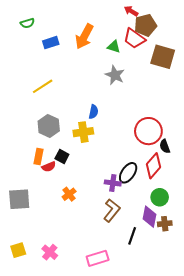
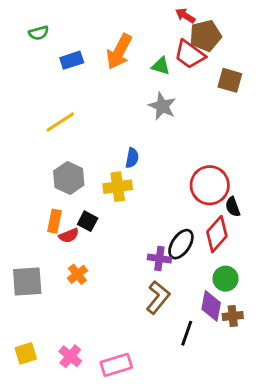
brown square: (163, 57) -> (230, 80), size x0.7
orange cross: (69, 194) -> (77, 274), moved
pink rectangle: (98, 258) -> (116, 365), moved

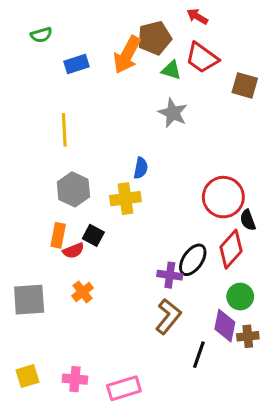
brown pentagon: (205, 36) -> (155, 38), moved
yellow line: (60, 122) -> (64, 130), turned -60
pink cross: (70, 356) -> (75, 379), turned -35

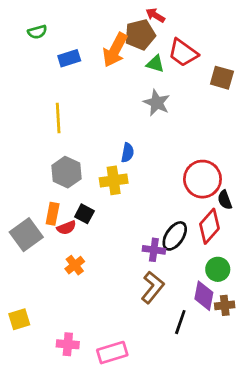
red arrow: (197, 17) -> (155, 15), moved
gray square: (29, 300) -> (26, 235), moved, turned -32
yellow square: (28, 376) -> (19, 319), moved

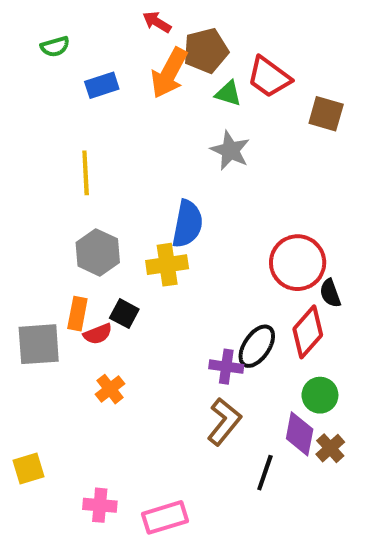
red arrow: (155, 15) -> (157, 22), moved
blue semicircle: (128, 153) -> (187, 224), size x1.6
gray square: (26, 235) -> (39, 344), turned 32
brown cross: (225, 305) -> (330, 448), turned -36

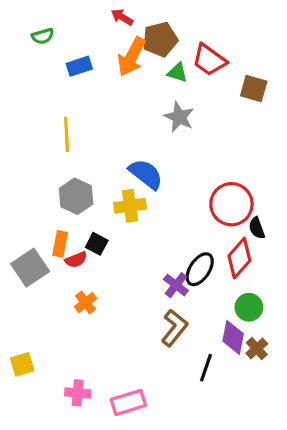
blue semicircle: (187, 224) -> (146, 174), turned -63
gray square: (39, 344) -> (30, 268), turned -30
purple cross: (226, 367) -> (176, 285), turned 30

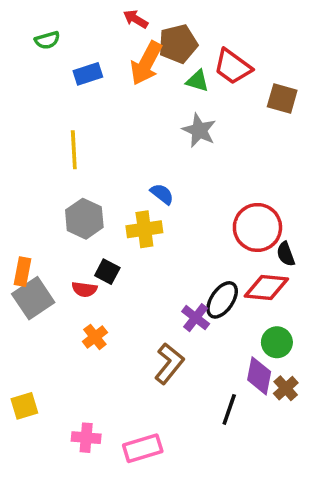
blue semicircle: (146, 174) -> (162, 194), size x0.6
orange rectangle: (60, 244) -> (23, 272), moved
red diamond: (239, 258) -> (266, 288), turned 54
red semicircle: (76, 260) -> (84, 289), turned 30
brown L-shape: (174, 328) -> (169, 363), moved

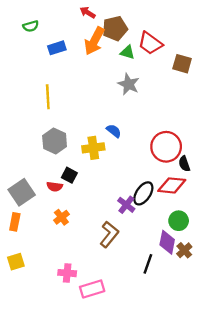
blue semicircle: (162, 194) -> (114, 131), moved
orange rectangle: (23, 272) -> (15, 222), moved
pink cross: (86, 438) -> (67, 273), moved

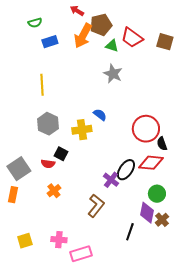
green semicircle: (31, 26) -> (35, 23), moved
brown square: (182, 64) -> (165, 42), moved
yellow square: (16, 262) -> (25, 241), moved

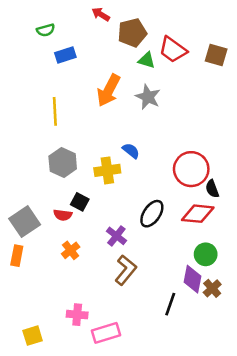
orange arrow: (83, 36) -> (109, 90), moved
black ellipse: (126, 170) -> (152, 214), moved
purple cross: (111, 180) -> (116, 236), moved
yellow square: (25, 241) -> (33, 336), moved

